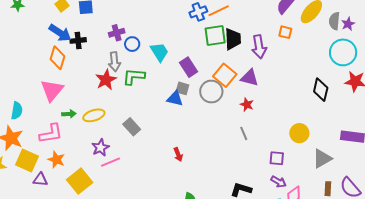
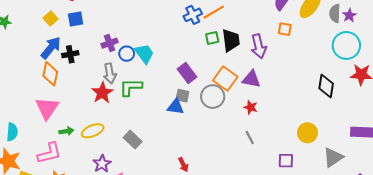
blue arrow: (60, 33) -> (51, 48), turned -80
green square: (215, 35) -> (212, 38), size x0.6
cyan trapezoid: (159, 52) -> (144, 54), moved

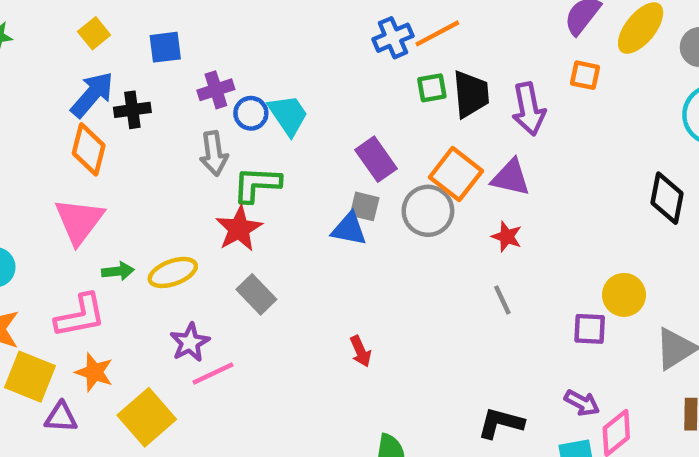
blue square: (76, 19) -> (165, 47), moved
red star: (102, 93) -> (239, 229), moved
purple square: (286, 161) -> (590, 329), moved

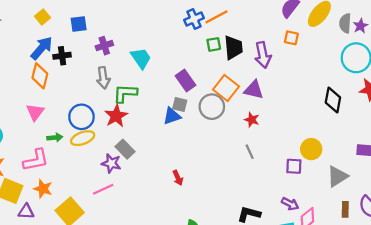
blue circle: (251, 113) -> (81, 117), moved, size x1.5
pink triangle: (79, 221) -> (35, 112), size x0.7
blue triangle: (349, 229) -> (172, 116), turned -30
purple star: (190, 342) -> (111, 163), moved, turned -30

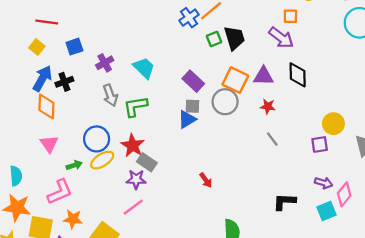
purple arrow: (263, 55) -> (281, 38), moved, turned -30
black diamond: (333, 100) -> (298, 75), moved
red star: (116, 116) -> (133, 145), moved

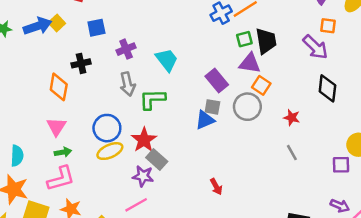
purple triangle: (263, 76) -> (250, 63), moved
blue arrow: (42, 78) -> (37, 26), moved, turned 35
orange square: (235, 80) -> (261, 85), size x0.7
green arrow: (74, 165) -> (63, 152), moved

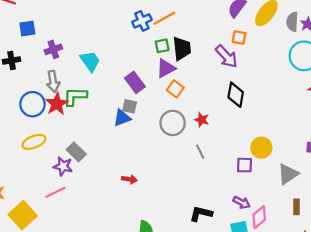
purple triangle: (250, 63) -> (166, 68), turned -40
gray circle: (247, 107) -> (173, 123), moved
blue circle: (107, 128) -> (32, 104), moved
red star: (144, 140) -> (57, 104), moved
red arrow: (216, 187) -> (129, 179), turned -56

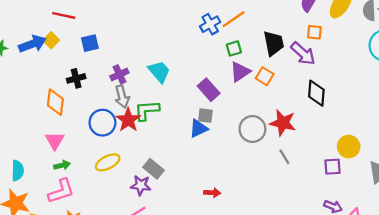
black trapezoid: (182, 48) -> (274, 43), moved
purple cross: (53, 49) -> (119, 74), moved
orange square: (175, 89) -> (265, 76), moved
red star: (202, 120) -> (283, 123), size x1.6

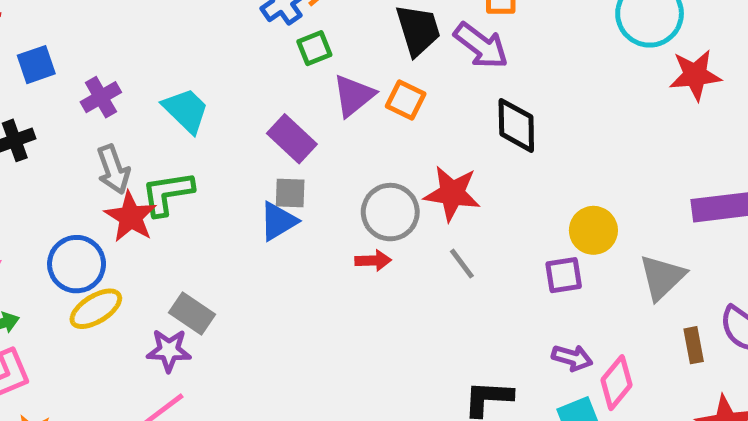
green square: (234, 48) -> (314, 48), moved
purple cross: (119, 74) -> (101, 97), moved
blue circle: (102, 123) -> (77, 264), moved
red arrow: (212, 193) -> (373, 260), moved

